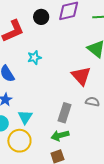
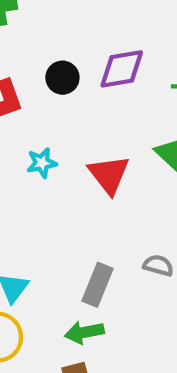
red triangle: (81, 76) -> (109, 175), moved

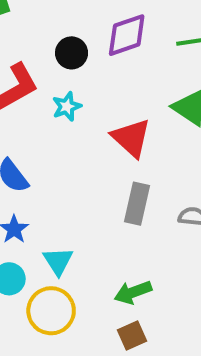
cyan star: (42, 163) -> (67, 107), moved
gray rectangle: (98, 285) -> (137, 204), moved

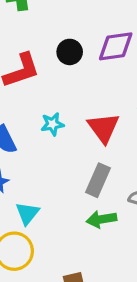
cyan star: (67, 107) -> (52, 124), moved
green arrow: (133, 292) -> (101, 219), moved

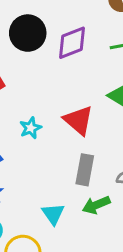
black circle: (70, 52) -> (28, 33), moved, size x1.5
cyan triangle: (27, 213) -> (53, 214), moved

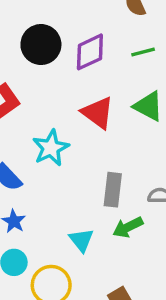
red triangle: (78, 120) -> (98, 113), moved
cyan star: (31, 128) -> (51, 148), size x1.5

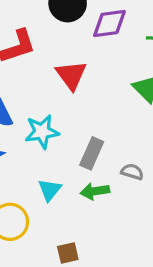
red triangle: (98, 113) -> (71, 75), moved
cyan star: (51, 148) -> (42, 132), moved

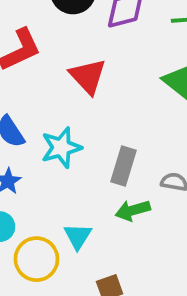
cyan triangle: (50, 190) -> (78, 236), moved

